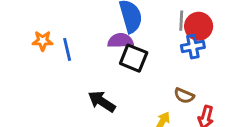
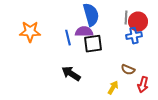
orange star: (43, 41) -> (30, 32), size x1.5
blue line: (67, 49) -> (68, 38), moved
black square: (134, 58) -> (93, 44), turned -30

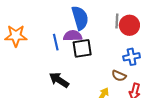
blue cross: (134, 36) -> (132, 57), moved

